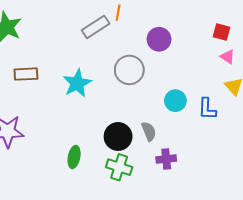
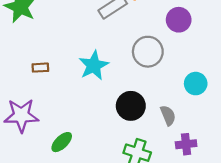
brown rectangle: (26, 74) -> (40, 68), moved, size x0.7
black circle: (118, 136) -> (131, 106), moved
green ellipse: (74, 157) -> (62, 142), moved, turned 35

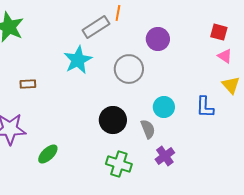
cyan star: (94, 65) -> (78, 60), moved
cyan circle: (196, 84) -> (164, 107), moved
purple cross: (186, 144) -> (165, 156), turned -30

